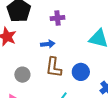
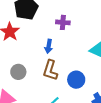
blue arrow: (48, 44) -> (49, 46), turned 96

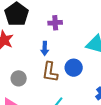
blue circle: (76, 80) -> (74, 68), moved

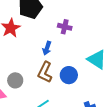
gray circle: (19, 78) -> (15, 80), moved

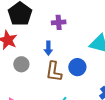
gray circle: (15, 80) -> (21, 64), moved

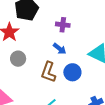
blue arrow: (48, 48) -> (60, 49), moved, turned -64

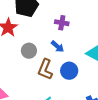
gray circle: (18, 59) -> (29, 51), moved

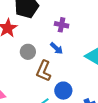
blue circle: (69, 71) -> (63, 91), moved

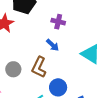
gray circle: (28, 52) -> (13, 69), moved

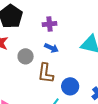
gray circle: (13, 69) -> (26, 56), moved

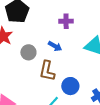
purple cross: (49, 24) -> (66, 21), moved

